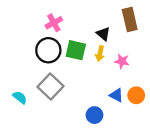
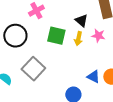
black circle: (48, 50) -> (15, 36), moved
pink star: (122, 61) -> (98, 36), moved

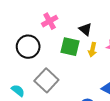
black triangle: (81, 21) -> (85, 29), moved

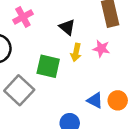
green square: (70, 47) -> (48, 66), moved

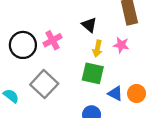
pink cross: (23, 17) -> (52, 40), moved
green square: (48, 66) -> (93, 73), moved

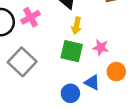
pink star: (121, 45) -> (101, 47), moved
blue triangle: (115, 93) -> (92, 82), moved

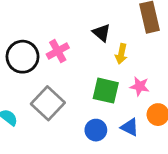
yellow arrow: (76, 26) -> (121, 54), moved
blue circle: (70, 93) -> (96, 130), moved

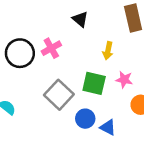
black triangle: (102, 33) -> (80, 19), moved
gray square: (48, 103) -> (59, 95), moved
blue triangle: (130, 127) -> (108, 127), moved

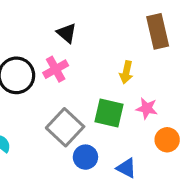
black triangle: (80, 19) -> (67, 33), moved
blue circle: (85, 119) -> (85, 157), moved

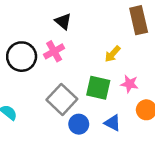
yellow arrow: (126, 72) -> (113, 54), turned 30
blue triangle: (126, 168) -> (113, 123), moved

